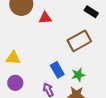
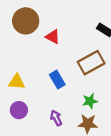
red triangle: (45, 18) -> (53, 37), turned 32
blue rectangle: (57, 70) -> (57, 80), moved

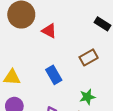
brown rectangle: (91, 63) -> (89, 57), size x0.7

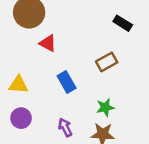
red triangle: (49, 31) -> (48, 43), moved

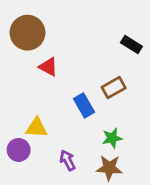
blue rectangle: (67, 82) -> (84, 105), moved
yellow triangle: (18, 85) -> (36, 128), moved

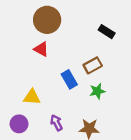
brown circle: (28, 33) -> (47, 20), moved
green star: (112, 138) -> (97, 91), moved
purple circle: (19, 150) -> (19, 124), moved

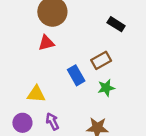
red triangle: (41, 49) -> (46, 43), turned -42
purple arrow: (56, 123) -> (52, 122), moved

